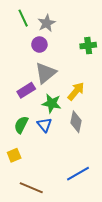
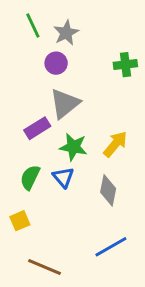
yellow arrow: (76, 91) -> (115, 144), moved
gray diamond: (76, 122) -> (108, 190), moved

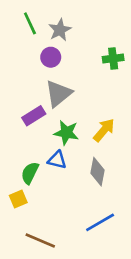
green semicircle: (30, 177) -> (30, 173), moved
blue triangle: (63, 177) -> (57, 160), turned -36

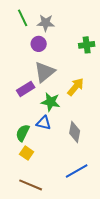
gray star: (60, 30) -> (46, 23), turned 30
yellow arrow: (104, 130) -> (76, 87), moved
yellow square: (18, 199) -> (27, 153), moved, turned -32

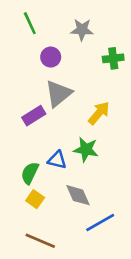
gray star: (46, 23) -> (82, 30), moved
green star: (51, 102) -> (86, 150), moved
gray diamond: (75, 132) -> (78, 195), moved, turned -35

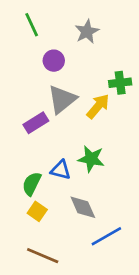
gray star: (82, 30) -> (87, 32), turned -30
green cross: (113, 58) -> (120, 83), moved
yellow arrow: (99, 113) -> (98, 106), moved

